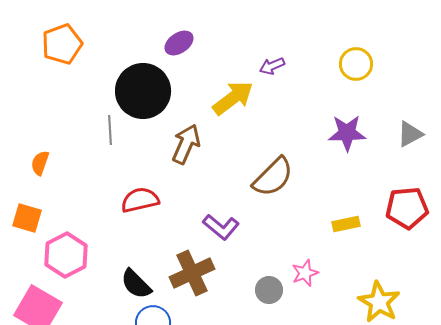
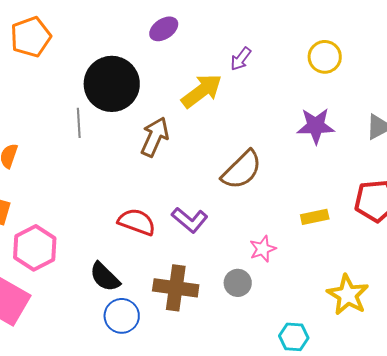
purple ellipse: (179, 43) -> (164, 29), moved
purple arrow: (272, 66) -> (241, 59), turned -30
red semicircle: (140, 200) -> (137, 222), moved, turned 33
brown cross: (192, 273) -> (176, 288), moved, turned 33
pink star: (305, 273) -> (263, 249), moved

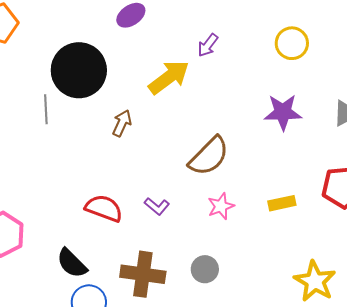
brown arrow: (155, 137) -> (122, 123), size x0.7
purple L-shape: (190, 220) -> (157, 206), size x0.7
pink star: (263, 249) -> (221, 206), moved

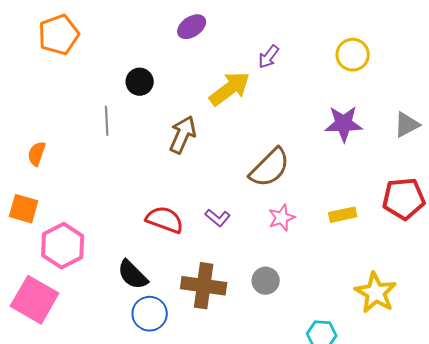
black circle: (79, 70) -> (140, 82), size x0.5
brown arrow: (122, 123) -> (183, 135), size x1.4

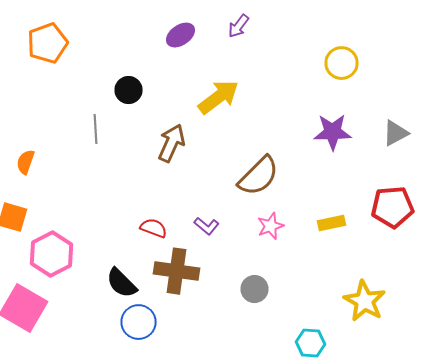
purple arrow: (269, 57) -> (238, 26), moved
red semicircle: (165, 220) -> (154, 228), size x0.7
brown cross: (204, 286) -> (176, 271), moved

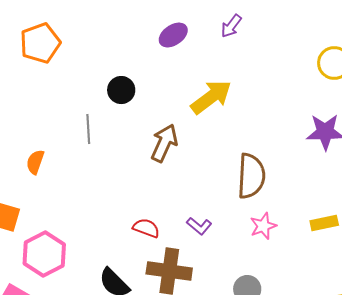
orange semicircle: (26, 162) -> (35, 162), moved
brown semicircle: (258, 176) -> (251, 176), turned -42

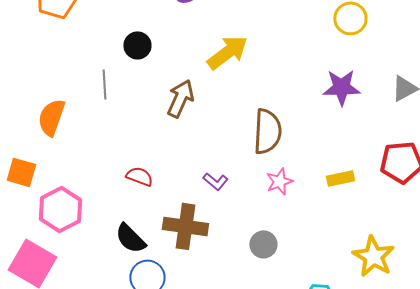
orange semicircle: (35, 162) -> (51, 117), size x1.5
red semicircle: (146, 228) -> (139, 176), moved

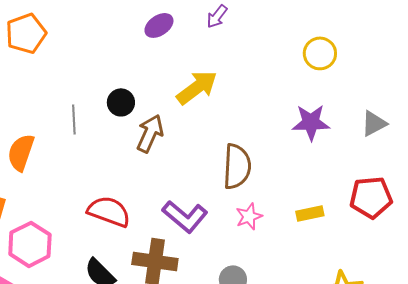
black circle: (137, 45) -> (121, 102), moved
red semicircle: (139, 176) -> (109, 211), size x1.6
purple L-shape: (215, 181) -> (185, 216), size x1.8

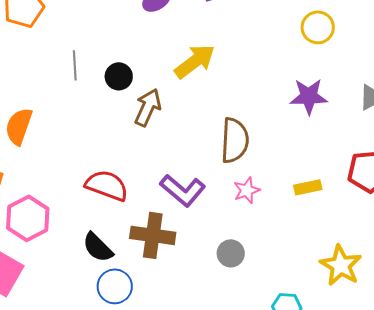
gray line: (74, 119) -> (75, 65), moved

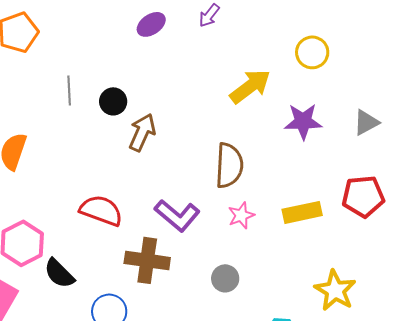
yellow arrow: (195, 61) -> (250, 86), moved
yellow rectangle: (308, 187) -> (302, 212), size x1.4
black semicircle: (98, 247) -> (59, 273), moved

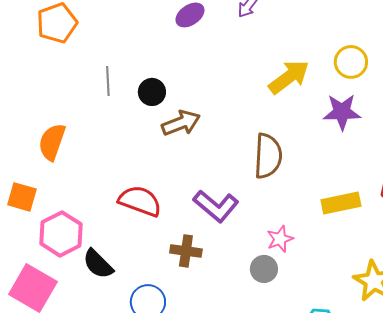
yellow circle: (312, 52) -> (351, 62), moved
brown arrow: (142, 132) -> (181, 123), turned 45
pink star: (241, 215) -> (280, 239), moved
brown cross: (147, 260) -> (186, 251), size x0.7

